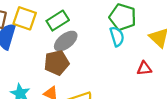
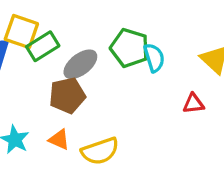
green pentagon: (123, 17) -> (130, 48), moved
green rectangle: (58, 21) -> (43, 46), moved

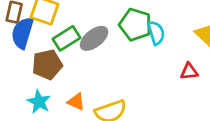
green rectangle: (43, 46) -> (66, 38), moved
brown pentagon: (67, 95) -> (47, 65), moved

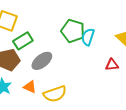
cyan semicircle: (156, 33) -> (88, 37), turned -144
gray ellipse: (94, 38) -> (42, 61), moved

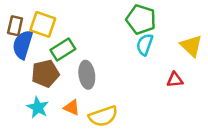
green pentagon: (73, 31) -> (141, 19), moved
gray ellipse: (42, 61) -> (87, 75), turned -60

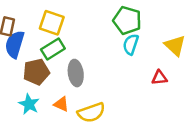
yellow square: (43, 24) -> (52, 23), moved

